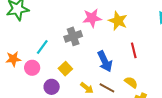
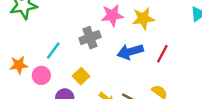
yellow star: (118, 21) -> (143, 18), turned -30
red line: (134, 50) -> (162, 54), turned 42
blue arrow: (105, 61) -> (130, 52), moved, turned 100

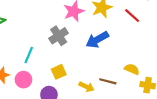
red line: (162, 54) -> (132, 16), moved, turned -63
yellow square: (81, 76) -> (59, 72), turned 32

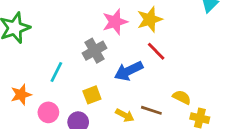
red line: (132, 16) -> (156, 51), moved
blue arrow: (97, 40) -> (129, 71), moved
pink circle: (23, 80) -> (48, 112), moved

